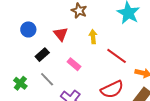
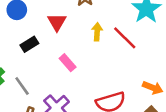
red line: (117, 56) -> (125, 38), moved
gray line: (47, 79) -> (22, 86), moved

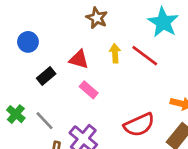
red triangle: (57, 22) -> (79, 59), moved, turned -36

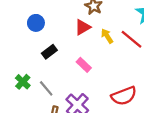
yellow arrow: (115, 53) -> (107, 36), turned -32
red triangle: (79, 59) -> (83, 27), moved, turned -49

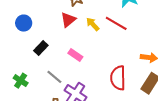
gray line: (46, 88) -> (54, 77), moved
red semicircle: (124, 96) -> (118, 78), turned 120

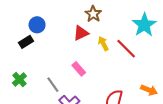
black rectangle: (41, 48) -> (26, 42), moved

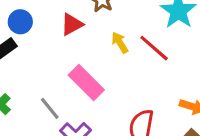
red triangle: (81, 33) -> (72, 24), moved
pink rectangle: (79, 69) -> (86, 83), size x1.6

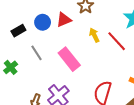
blue circle: (20, 22) -> (43, 22), moved
gray line: (50, 108) -> (37, 53), moved

